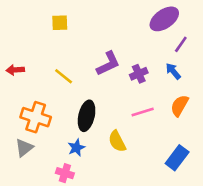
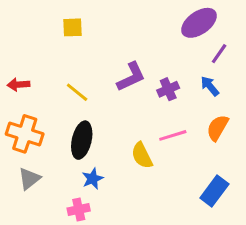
black ellipse: (87, 116) -> (82, 140), moved
orange cross: (36, 117) -> (25, 134), moved
yellow semicircle: (117, 141) -> (142, 156), moved
pink cross: (65, 173) -> (79, 210), turned -30

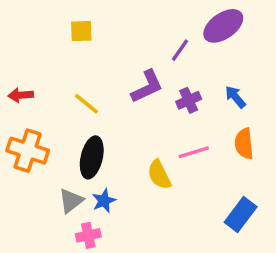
purple line: (219, 54) -> (180, 50), moved
orange semicircle: (218, 128) -> (244, 144), turned -36
gray triangle: (29, 179) -> (71, 201), moved

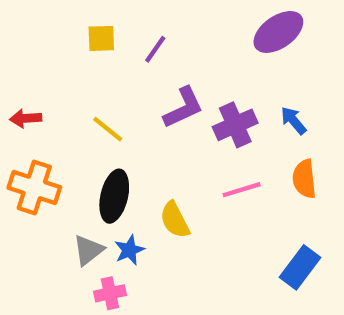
purple line: (180, 50) -> (155, 49), moved
purple cross: (189, 100) -> (235, 125), size x1.4
yellow semicircle: (159, 175) -> (175, 220), moved

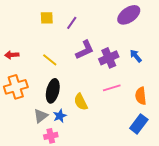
orange semicircle: (304, 179) -> (141, 96), moved
orange cross: (34, 187) -> (16, 87), turned -35

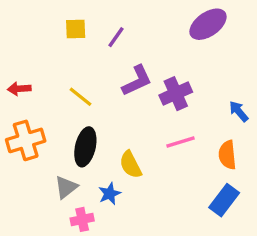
blue arrow: (136, 56) -> (239, 111), moved
blue star: (60, 116) -> (110, 194), moved

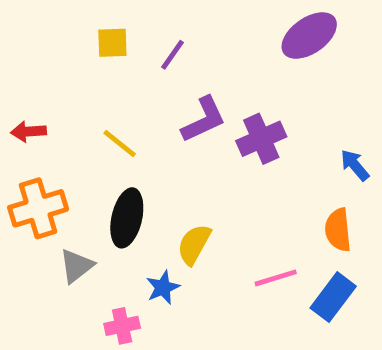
pink line: (181, 142) -> (276, 278), moved
yellow semicircle: (131, 165) -> (194, 244), turned 56
gray triangle: (66, 187) -> (76, 266), moved

